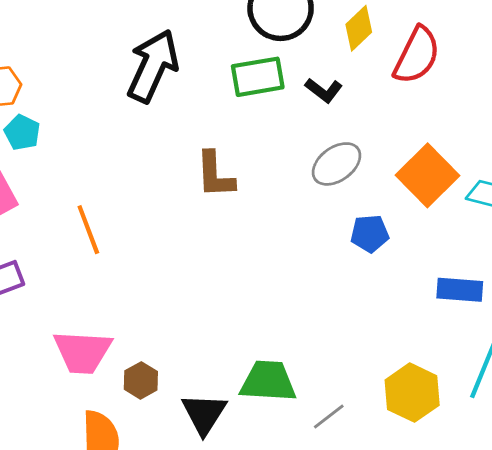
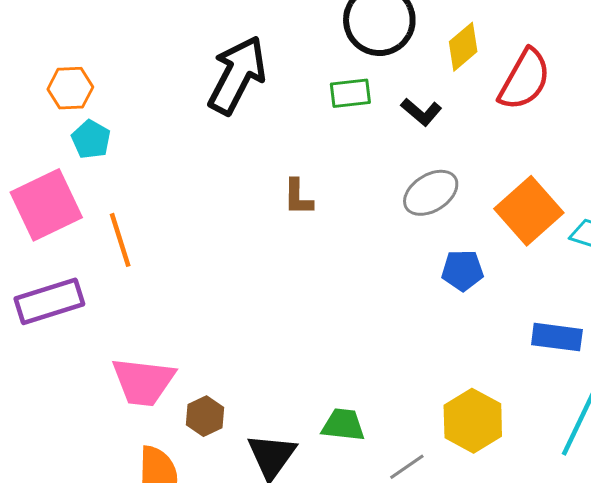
green rectangle: (258, 77) -> (350, 93), size x0.7
brown L-shape: (215, 175) -> (298, 197), size x0.7
orange line: (88, 230) -> (120, 240), moved
green trapezoid: (268, 381) -> (343, 425), size x0.7
yellow hexagon: (412, 393) -> (473, 421), moved

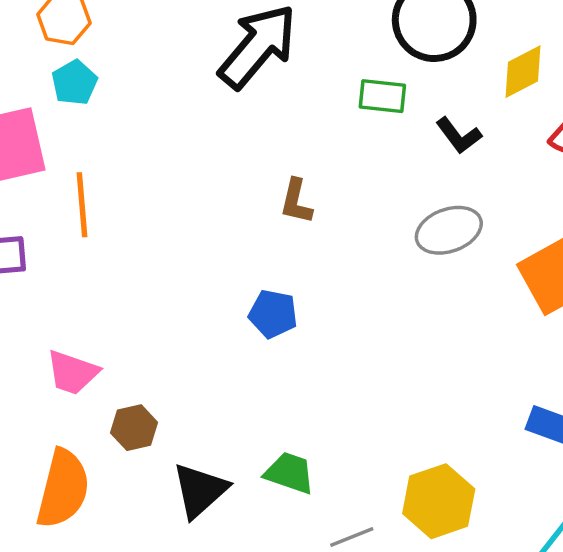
blue pentagon: (463, 270) -> (273, 314), moved
pink trapezoid: (143, 382) -> (72, 373), size x0.7

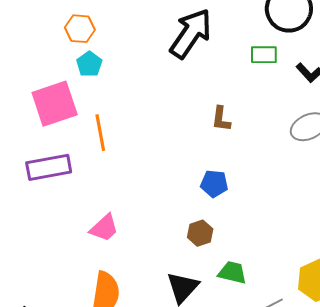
pink trapezoid: (72, 373) -> (104, 228), turned -56
brown hexagon: (134, 428) -> (200, 233), moved

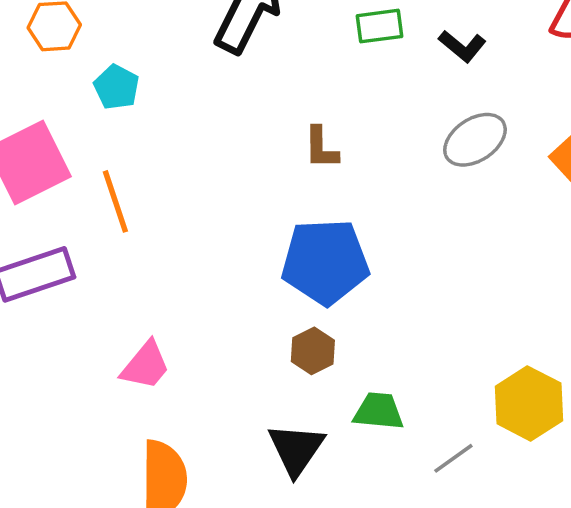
cyan pentagon: (89, 64) -> (116, 87), moved
blue pentagon: (214, 184) -> (325, 262), size x1.8

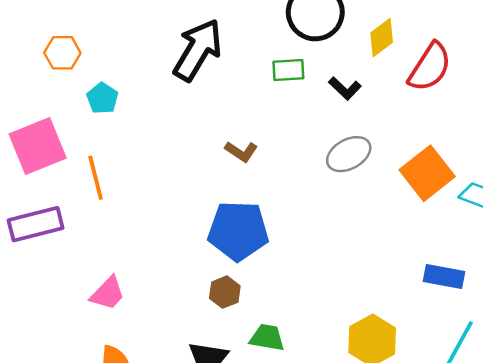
brown L-shape: (321, 148) -> (241, 151), turned -60

